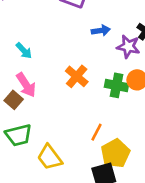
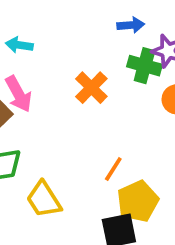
cyan arrow: (24, 51) -> (19, 45), turned 138
green cross: (117, 85) -> (145, 66), moved

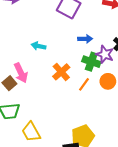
cyan arrow: (19, 45) -> (39, 46), moved
orange line: (113, 169) -> (84, 84), moved

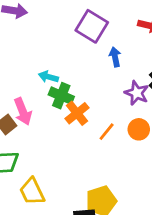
blue arrow: (85, 39) -> (115, 57), moved, turned -104
green cross: (91, 62) -> (61, 96), moved

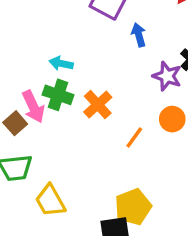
green cross: (61, 96) -> (58, 95), moved
orange line: (107, 132) -> (134, 137), moved

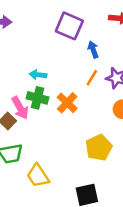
orange line: (134, 137) -> (92, 78), moved
yellow pentagon: (133, 207) -> (99, 148), moved

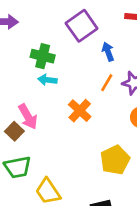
purple square: (69, 26) -> (82, 26), turned 32
green cross: (38, 98) -> (43, 56), moved

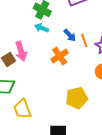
blue arrow: (108, 52) -> (70, 35), moved, turned 144
orange line: (107, 83) -> (84, 40), turned -64

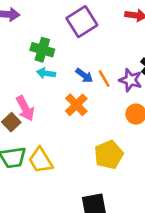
yellow trapezoid: (22, 109) -> (41, 160), moved

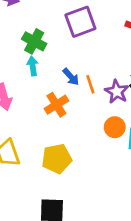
cyan arrow: (46, 73) -> (33, 66), turned 60
yellow pentagon: (109, 155) -> (57, 159), moved

